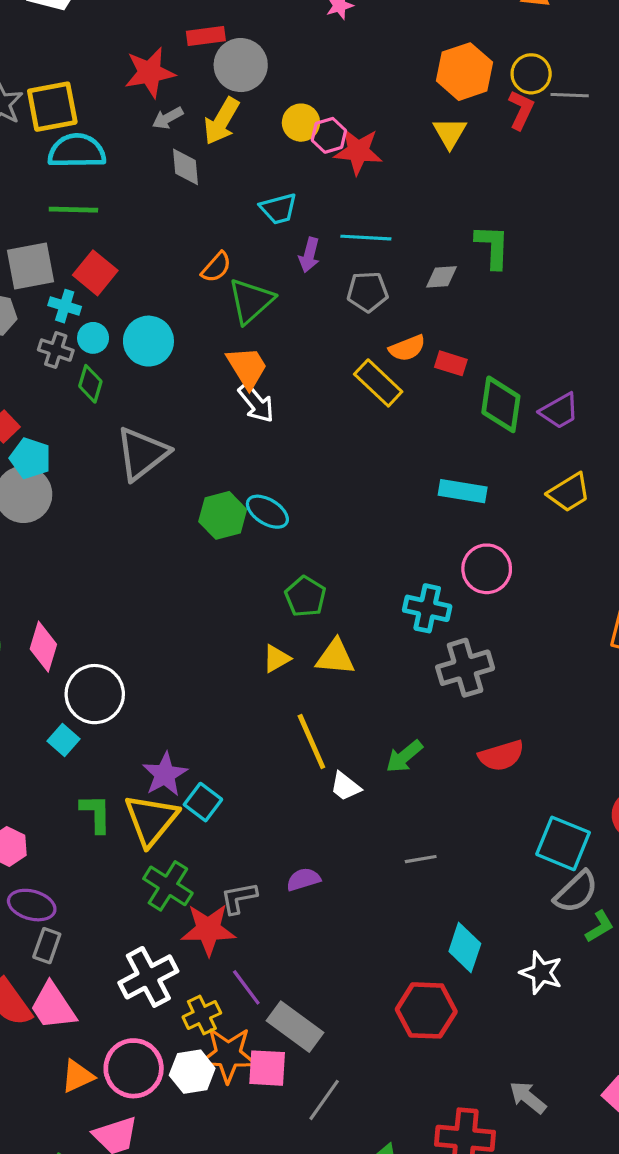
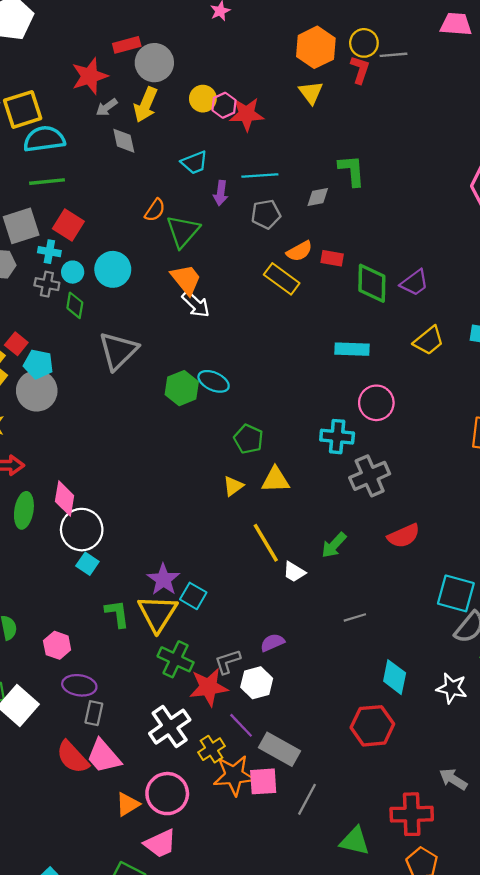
white circle: (95, 694) -> (82, 530), moved
white hexagon: (192, 1072) -> (257, 683), moved

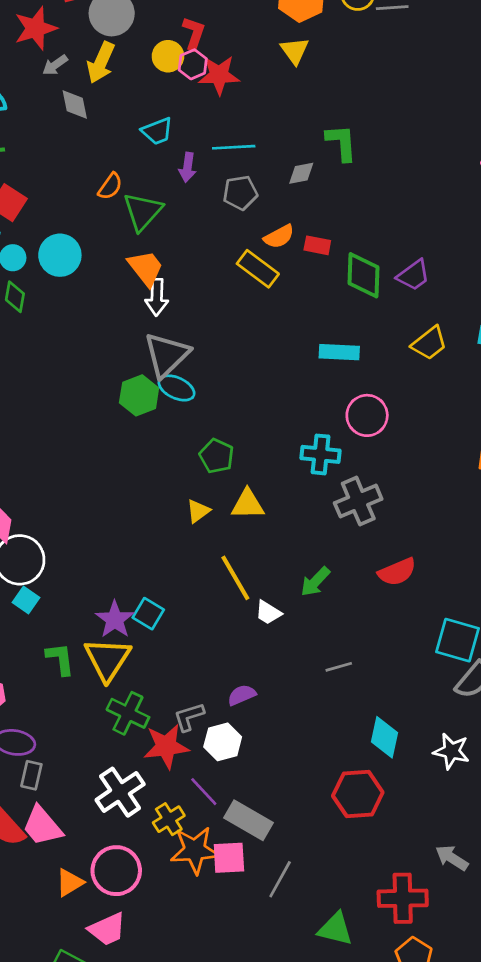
red L-shape: (360, 70) -> (194, 33), moved
white arrow: (196, 304) -> (157, 297), turned 48
gray triangle: (118, 351) -> (167, 355), moved
cyan square: (193, 596) -> (148, 614), moved

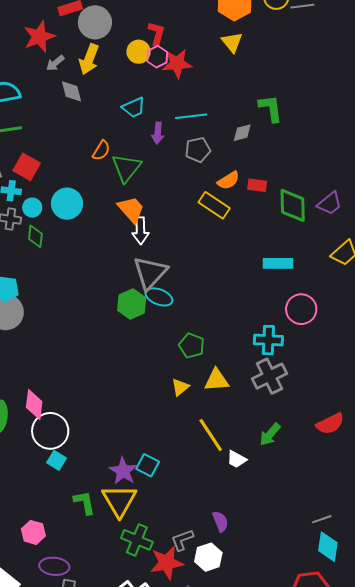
gray cross: (358, 501) -> (269, 376), moved
gray line: (339, 667) -> (322, 519), moved
purple semicircle: (242, 695) -> (220, 522), turned 95

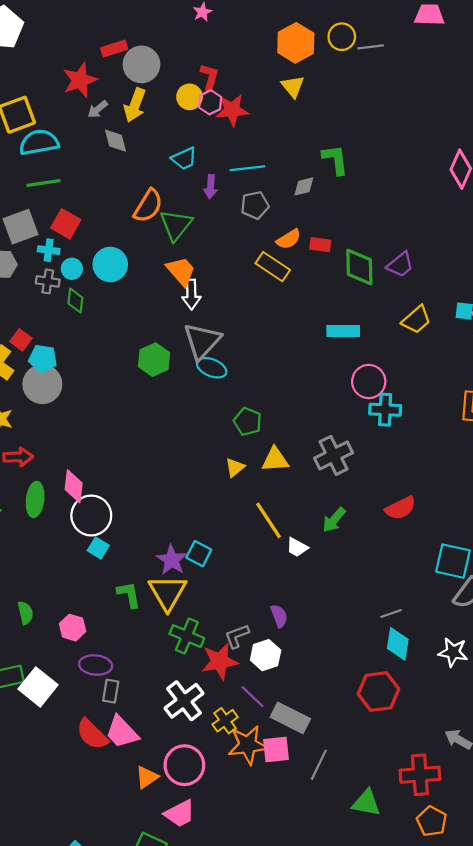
orange semicircle: (101, 150) -> (148, 206), size x1.5
green hexagon: (132, 304) -> (154, 360), moved
cyan cross: (268, 340) -> (385, 410), moved

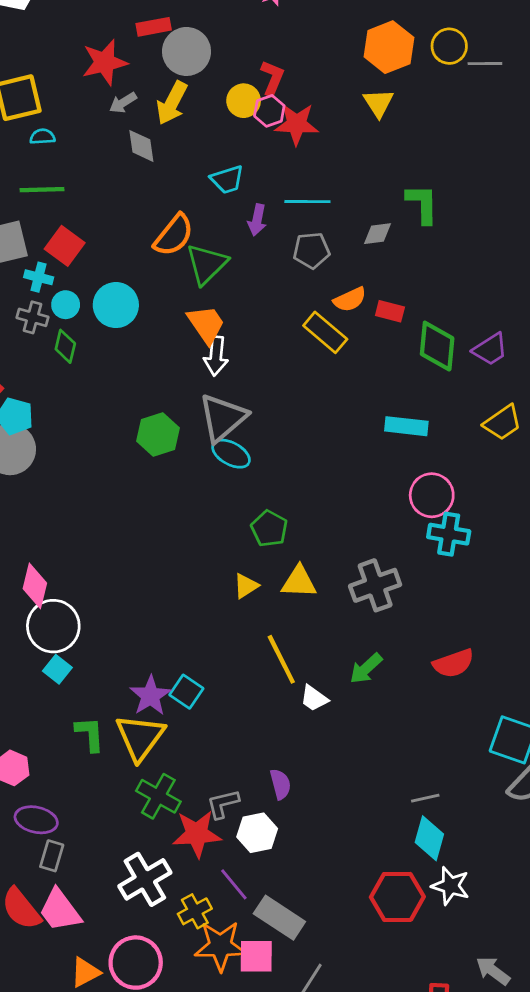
cyan semicircle: (39, 142) -> (42, 137), size x0.5
white star: (453, 652) -> (451, 886), moved

